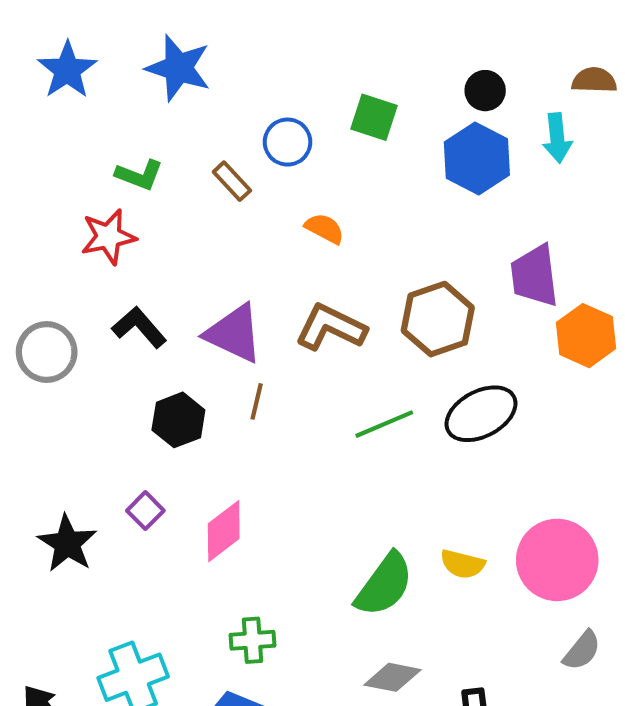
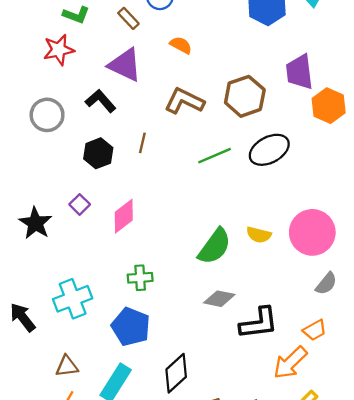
black L-shape: (139, 327) -> (101, 101), moved
purple triangle: (234, 333) -> (125, 65), moved
gray circle: (47, 352) -> (47, 115), moved

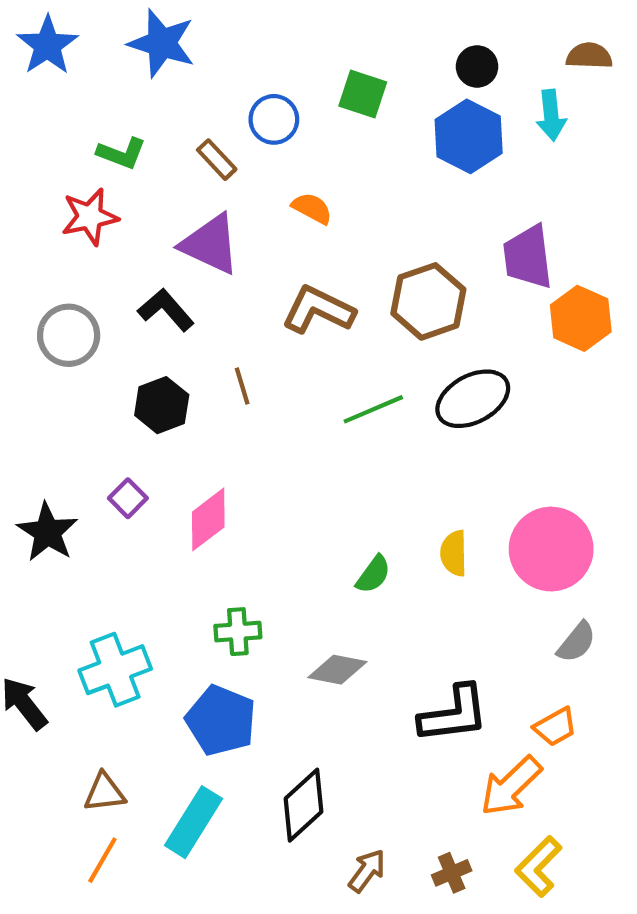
brown line: (142, 143) -> (242, 386), turned -30
yellow semicircle: (259, 235) -> (454, 553), turned 75
green semicircle: (215, 246) -> (373, 574), size x0.6
gray diamond: (219, 299) -> (337, 670), moved

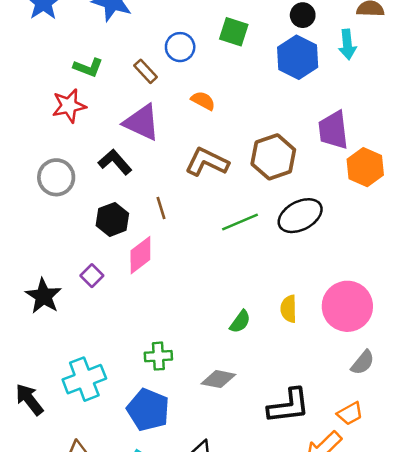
pink diamond: (208, 519) -> (140, 255), moved

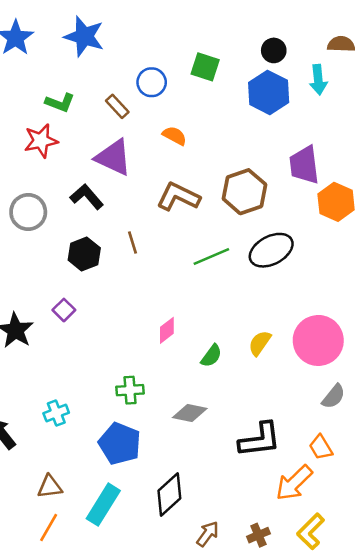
pink diamond: (140, 255) -> (167, 330), moved, size x0.7
yellow semicircle: (289, 309) -> (260, 343), turned 36
cyan cross: (84, 379) -> (56, 413), size x0.6
orange trapezoid: (350, 414) -> (321, 447), turned 88

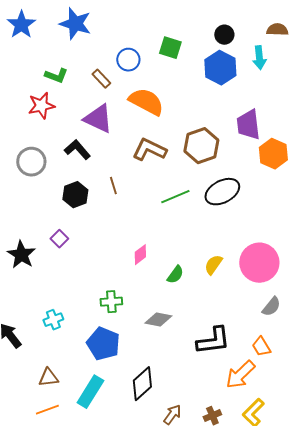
orange semicircle: (174, 136) -> (146, 102), size x1.8
orange line: (49, 527) -> (47, 410), turned 40

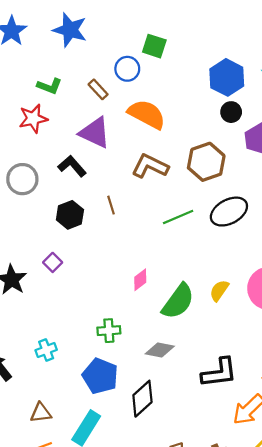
black circle: (224, 35) -> (231, 112), moved
green square: (170, 48) -> (154, 46), moved
green semicircle: (175, 275) -> (178, 301), size x1.8
black diamond: (142, 384) -> (142, 399), moved

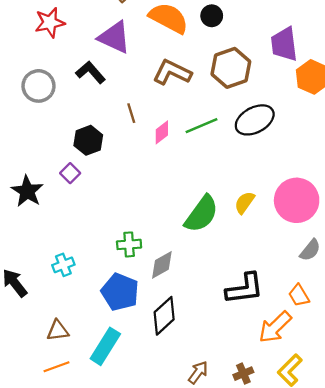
black circle: (231, 112) -> (212, 16), moved
black hexagon: (70, 215) -> (88, 140), moved
pink diamond: (140, 280) -> (162, 132), moved
gray diamond: (160, 350) -> (162, 265), moved, turned -40

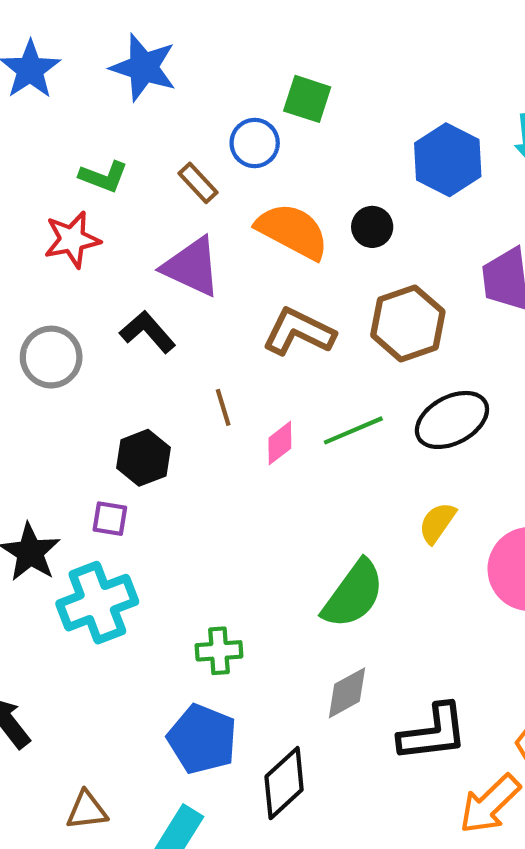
purple square: (70, 173) -> (110, 519), turned -36
yellow semicircle: (245, 203) -> (437, 523), moved
cyan cross: (63, 265) -> (97, 603), moved, size x1.8
gray diamond: (162, 265) -> (347, 693), moved

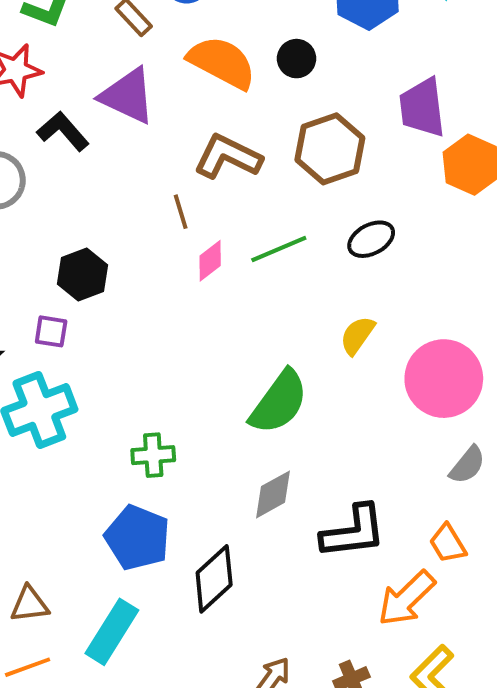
black L-shape: (148, 332) -> (63, 131), moved
brown line: (223, 407) -> (181, 212), moved
black ellipse: (452, 420) -> (371, 239), size x0.7

